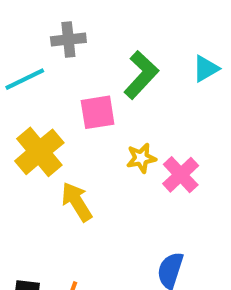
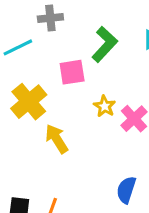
yellow star: (141, 158) -> (105, 106), turned -30

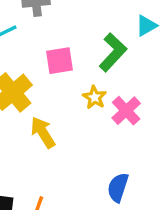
green L-shape: (105, 44) -> (113, 52), moved

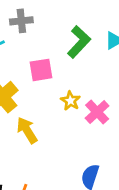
green L-shape: (113, 52) -> (79, 42), moved

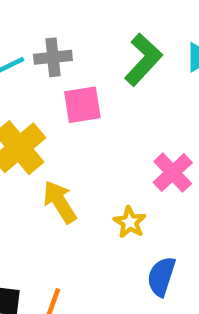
gray cross: (21, 21) -> (53, 57), moved
yellow star: (70, 101) -> (130, 222), moved

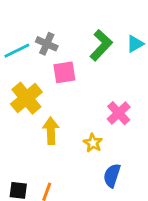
gray cross: (53, 57) -> (47, 44), turned 30
yellow arrow: (60, 202) -> (51, 131), turned 30

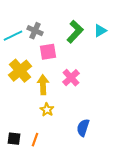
pink cross: (119, 113) -> (71, 78), moved
yellow arrow: (51, 131) -> (43, 85), moved
yellow star: (93, 143) -> (47, 110), moved

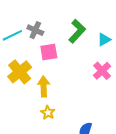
cyan triangle: (100, 31) -> (104, 40), moved
pink cross: (71, 78) -> (102, 71), moved

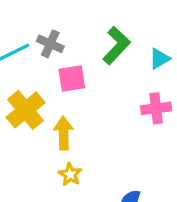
pink cross: (102, 71) -> (156, 108), turned 36

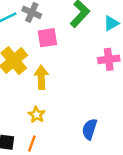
yellow star: (70, 174) -> (37, 115), moved

